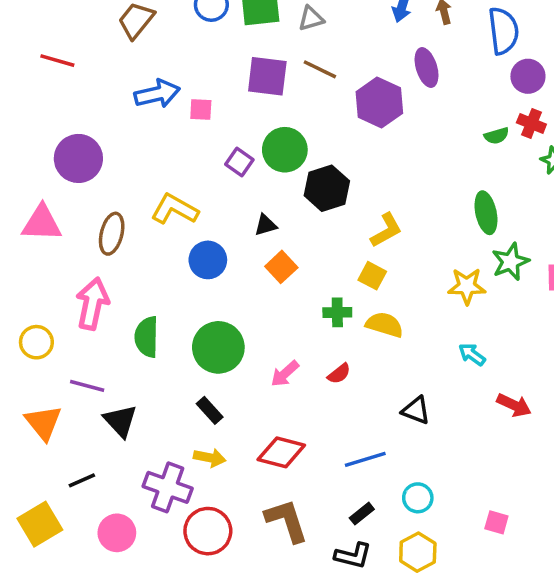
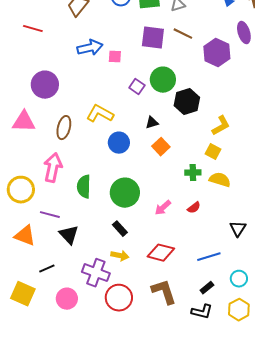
yellow circle: (36, 342) -> (21, 190), size x1.4
black triangle: (416, 410) -> (238, 229), turned 42
orange triangle: (43, 423) -> (25, 236), turned -30
yellow square: (40, 524) -> (23, 294), turned -35

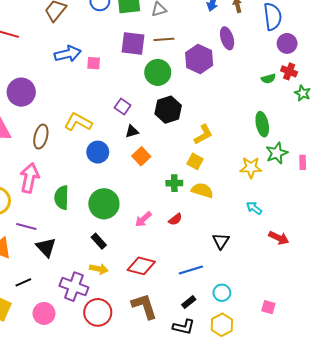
brown line: (183, 34) -> (164, 39), turned -30
green circle: (163, 80) -> (158, 72), moved
purple square: (137, 87) -> (123, 107), moved

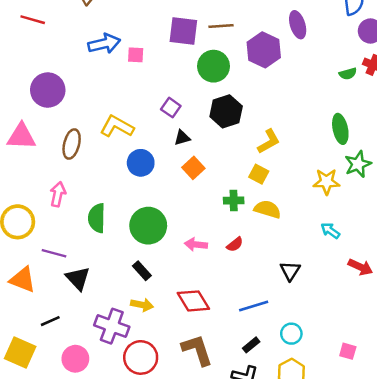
pink arrow: (29, 178) -> (58, 194), size x0.7
pink arrow: (143, 219) -> (196, 244), turned 48
red diamond: (141, 266) -> (193, 301), turned 44

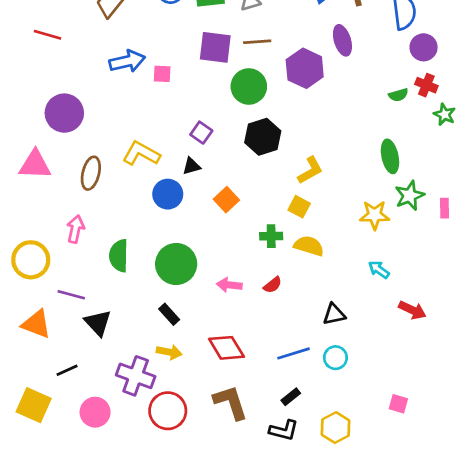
black triangle: (182, 138) -> (191, 166), moved
black triangle: (290, 271) -> (334, 314), turned 45
cyan circle: (291, 334) -> (335, 358), moved

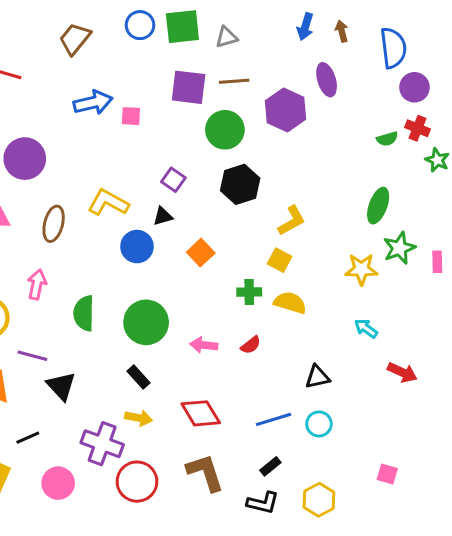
green ellipse: (390, 156) -> (378, 206), turned 32

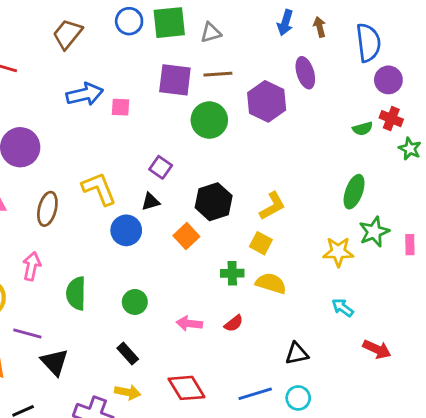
black hexagon: (240, 184) -> (214, 202), moved
yellow L-shape: (108, 203) -> (99, 189), turned 39
green circle: (146, 322) -> (135, 302), size x0.6

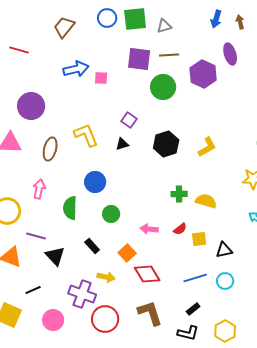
blue circle: (126, 230) -> (95, 182), moved
orange square: (186, 236) -> (127, 253), moved
yellow square: (261, 243) -> (199, 239), moved, turned -35
black rectangle: (128, 354) -> (92, 246), moved

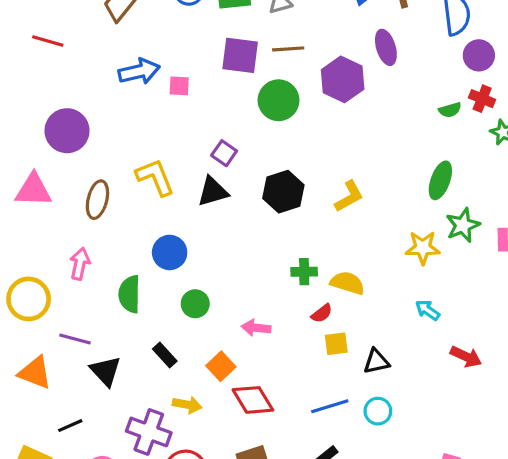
black triangle: (122, 144) -> (213, 192), size x1.5
red semicircle: (180, 229) -> (322, 313), moved

